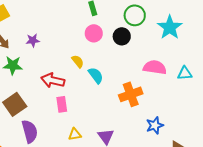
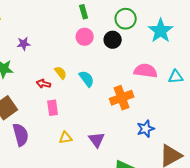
yellow semicircle: (78, 61) -> (61, 73), moved
red arrow: (53, 80) -> (44, 84), size x0.6

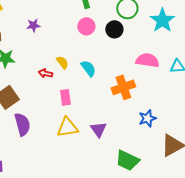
purple star: (24, 44) -> (33, 25), moved
pink rectangle: (53, 108) -> (65, 97), moved
yellow triangle: (66, 138) -> (67, 127), size x1.6

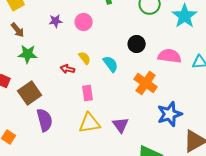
pink circle: (86, 26) -> (84, 22), moved
black circle: (114, 29) -> (137, 44), moved
orange cross: (123, 87) -> (146, 83), turned -35
blue star: (147, 118) -> (170, 114), size x1.4

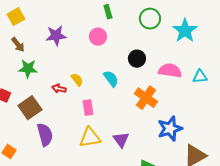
purple star: (56, 21) -> (56, 36), size x1.5
pink circle: (84, 22) -> (98, 37), moved
yellow semicircle: (85, 58) -> (77, 80), moved
red arrow: (68, 69) -> (59, 89), moved

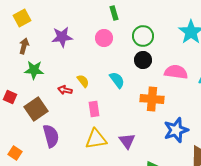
green circle: (150, 19) -> (143, 36), moved
brown arrow: (18, 45) -> (24, 46), turned -126
orange cross: (146, 98) -> (152, 99), turned -30

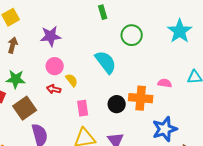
pink circle: (104, 38) -> (55, 66), moved
black circle: (143, 60) -> (117, 104), moved
green star: (34, 70) -> (16, 79), moved
pink semicircle: (176, 72) -> (165, 83), moved, size x0.6
cyan semicircle: (117, 80) -> (106, 62), moved, size x1.4

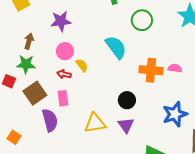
brown arrow: (13, 45) -> (29, 41), moved
orange cross: (141, 98) -> (151, 70), moved
black circle: (117, 104) -> (127, 100), moved
pink rectangle: (83, 108) -> (63, 98), moved

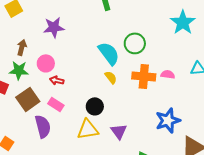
green circle: (142, 20) -> (135, 43), moved
pink circle: (65, 51) -> (46, 63), moved
yellow semicircle: (82, 65) -> (111, 77), moved
pink rectangle: (63, 98) -> (56, 104), turned -49
black circle: (127, 100) -> (95, 106), moved

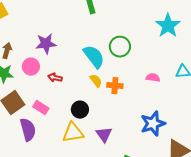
purple star: (54, 27) -> (46, 44), moved
orange cross: (144, 76) -> (115, 86), moved, size x0.7
red arrow: (57, 80) -> (55, 78), moved

